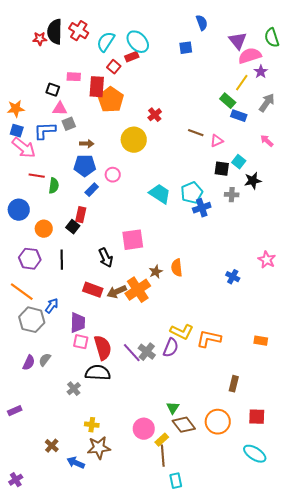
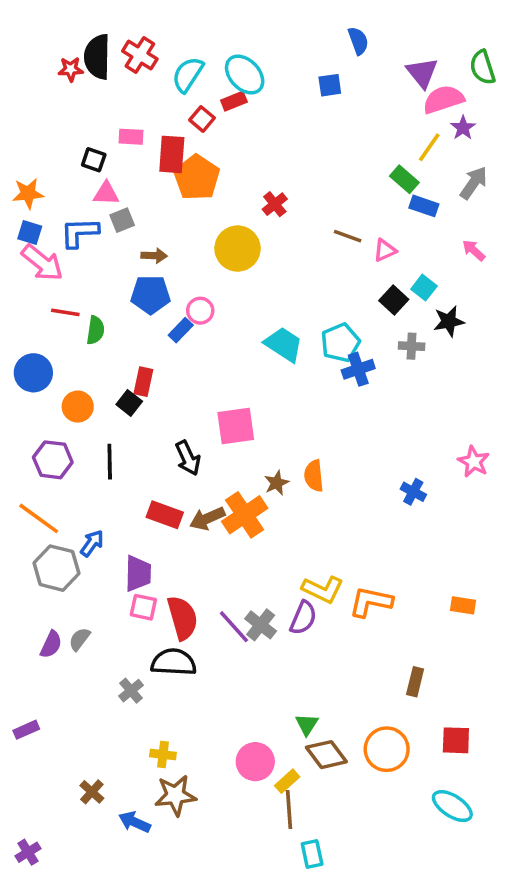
black square: (222, 169) -> (394, 300), turned 35
blue rectangle: (92, 190) -> (181, 330), moved

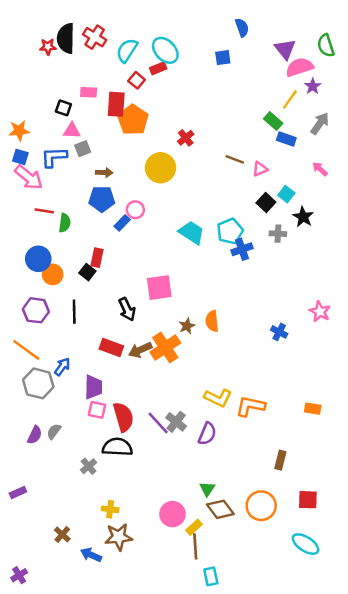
black star: (449, 321) -> (303, 217), turned -30
blue circle: (33, 373) -> (38, 259), moved
purple semicircle: (303, 618) -> (207, 434), moved

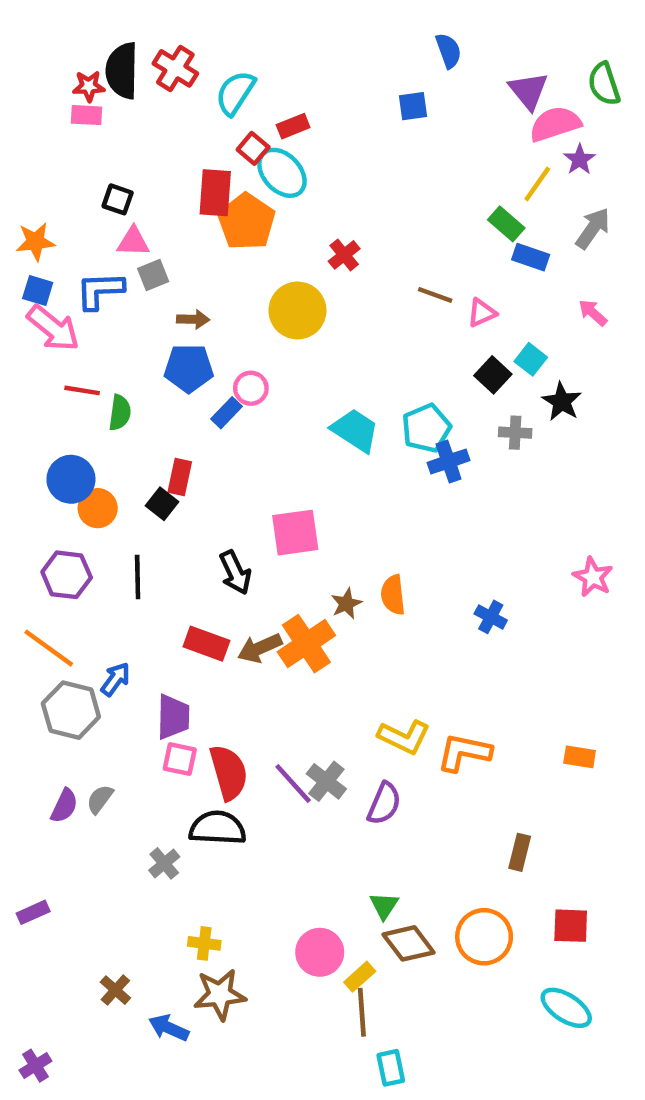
cyan ellipse: (165, 50) -> (282, 173), moved
pink rectangle: (89, 92) -> (87, 115), moved
blue cross: (279, 332) -> (491, 617), moved

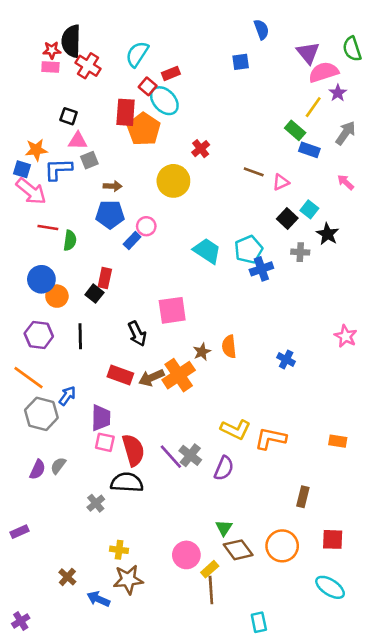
red cross: (175, 68) -> (88, 66), moved
orange star: (35, 242) -> (36, 150), moved
cyan rectangle: (391, 1068) -> (259, 622), moved

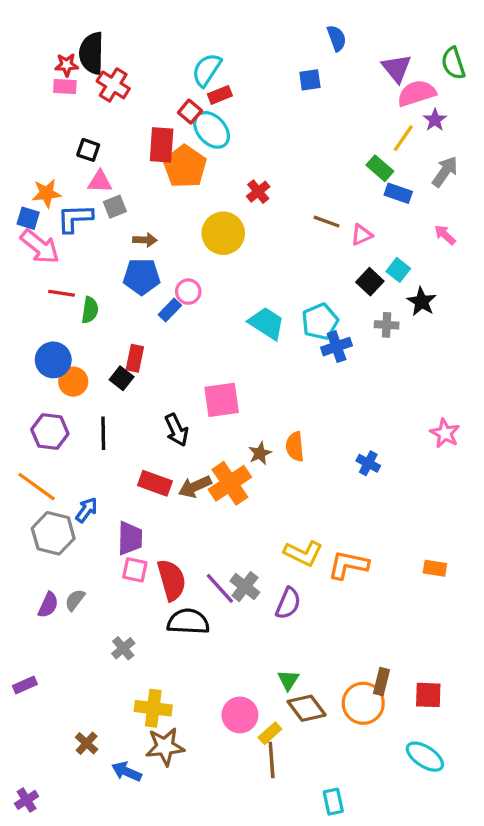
cyan semicircle: (137, 54) -> (207, 70), moved
black semicircle: (127, 482) -> (188, 622), moved
brown rectangle: (303, 497) -> (382, 682), moved
yellow cross: (119, 550) -> (153, 708), size x1.5

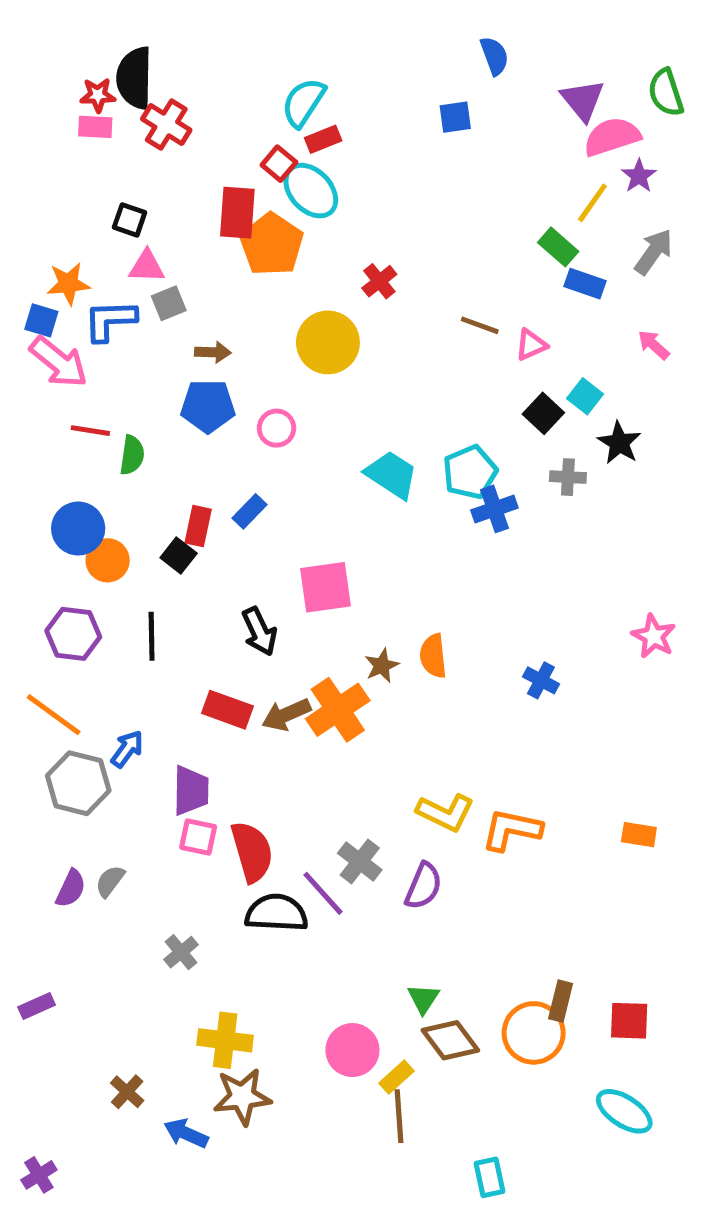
blue rectangle: (170, 310) -> (250, 511), moved
purple line: (220, 588) -> (323, 893), moved

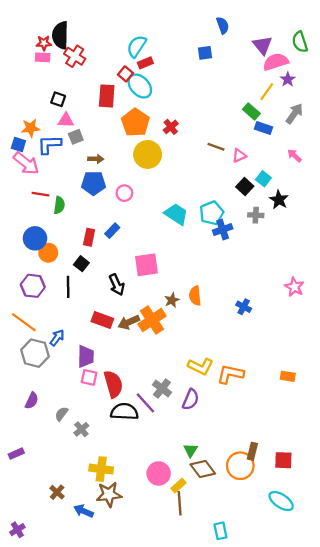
orange pentagon: (272, 244) -> (135, 122), moved
black square: (179, 555) -> (81, 264), moved
gray semicircle: (110, 881) -> (61, 414), moved

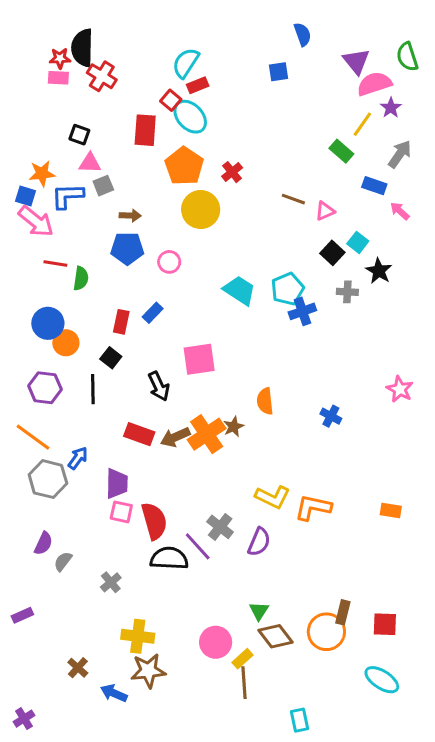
blue rectangle: (263, 128) -> (374, 186), moved
brown star: (172, 300) -> (234, 427), moved
gray semicircle: (61, 414) -> (63, 561), moved

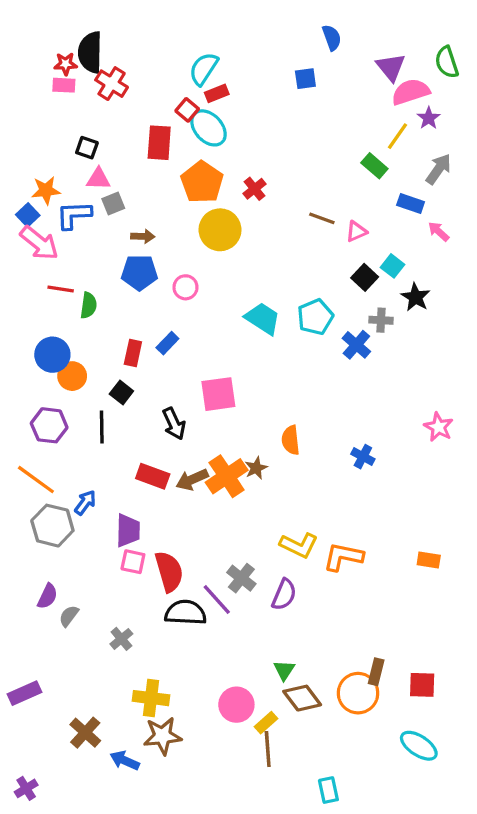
blue square: (25, 196) -> (28, 215), turned 30
blue cross: (302, 311) -> (356, 345), moved, turned -30
purple rectangle: (22, 615) -> (24, 693), moved, size x1.4
brown cross: (78, 668) -> (85, 733), size x1.4

